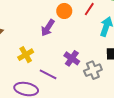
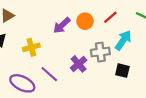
orange circle: (64, 11) -> (85, 21), moved
gray cross: (93, 70) -> (100, 52), moved

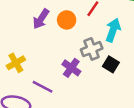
purple arrow: (62, 25) -> (41, 19), moved
black square: (122, 71) -> (111, 64), moved, turned 32

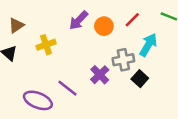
yellow cross: (16, 63) -> (46, 45), moved

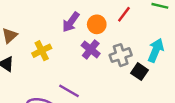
cyan arrow: (148, 45) -> (156, 50), moved
purple cross: (100, 75) -> (91, 49), moved

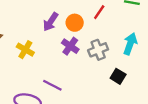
yellow cross: (42, 51) -> (25, 50), turned -30
black square: (139, 72) -> (118, 76), moved

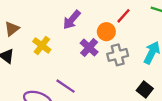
orange circle: (75, 23) -> (106, 32), moved
black square: (118, 76) -> (145, 89), moved

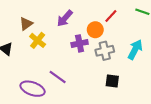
brown triangle: (12, 29) -> (26, 24), moved
purple cross: (89, 48) -> (80, 43), turned 35
black square: (145, 89) -> (112, 81), moved, turned -32

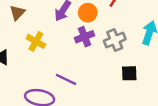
brown triangle: (26, 24) -> (17, 13), moved
orange circle: (95, 30) -> (88, 13), moved

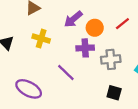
yellow cross: (36, 41) -> (41, 39), turned -30
purple line: (66, 79) -> (66, 73), moved

